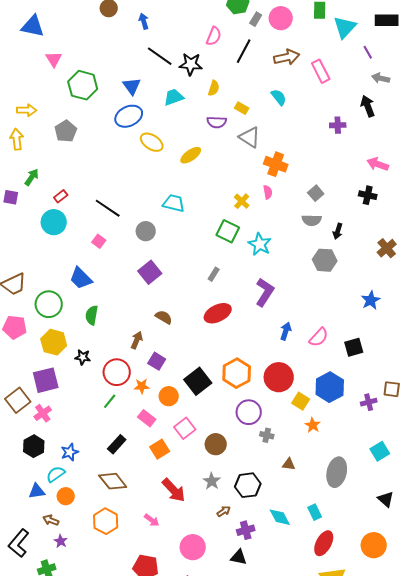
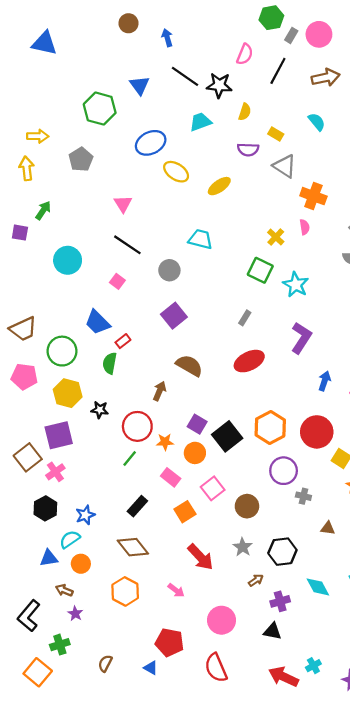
pink triangle: (54, 59) -> (123, 204), moved
blue triangle: (132, 86) -> (140, 85), moved
red rectangle: (61, 196) -> (123, 341), moved
brown semicircle: (164, 317) -> (189, 365), size x1.4
purple square: (157, 361) -> (197, 424), moved

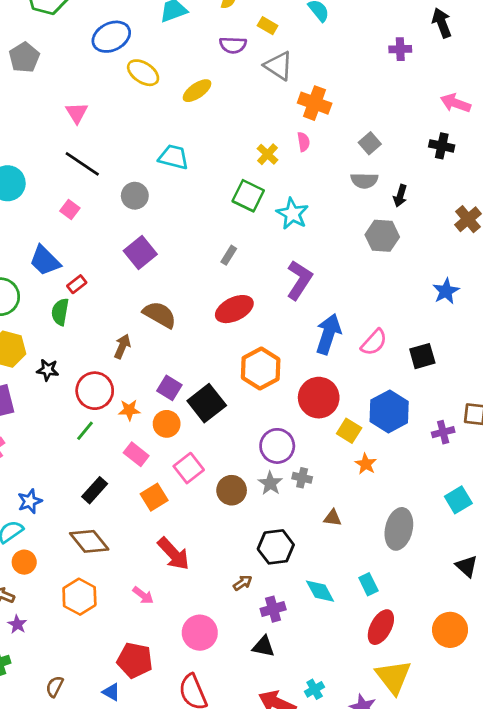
blue arrow: (325, 381) -> (328, 334), size x1.6
orange hexagon: (270, 427) -> (261, 369), moved
gray star: (243, 547) -> (270, 483), moved

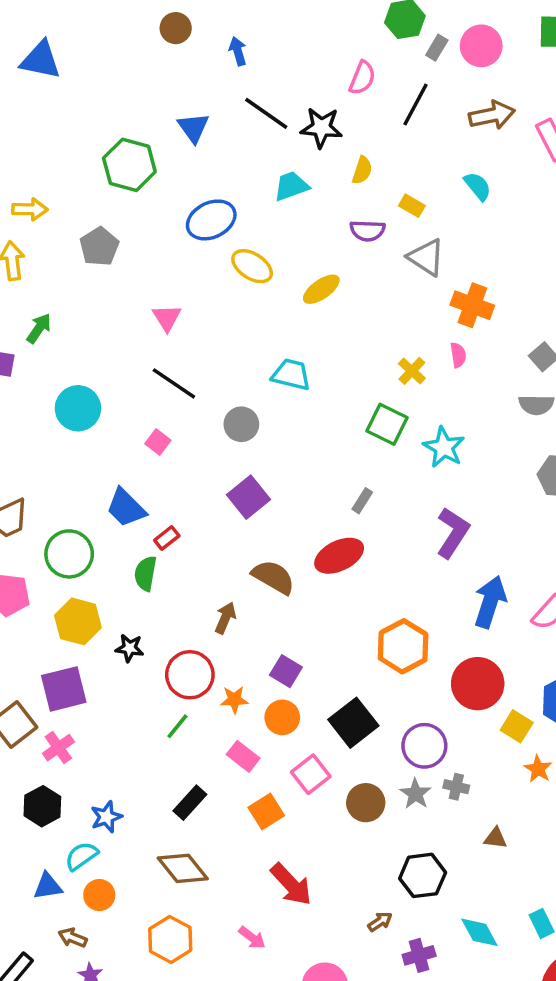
red ellipse: (234, 309) -> (339, 556), moved
black square: (207, 403) -> (353, 723), moved

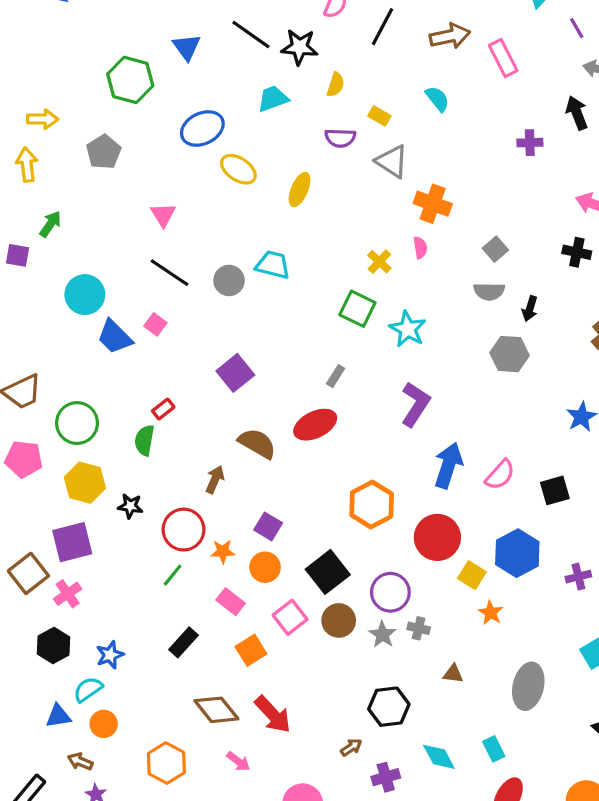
yellow ellipse: (321, 289) -> (300, 190), turned -32
gray circle: (241, 424) -> (229, 280), moved
blue trapezoid: (126, 508) -> (115, 337), moved
brown circle: (366, 803) -> (339, 620), moved
brown diamond: (183, 868) -> (216, 710), moved

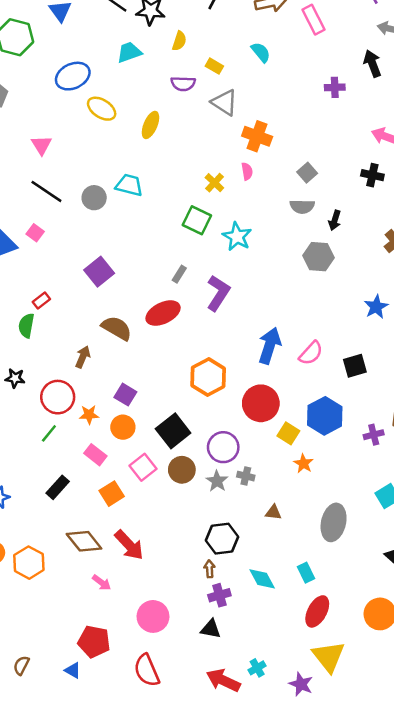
purple L-shape: (415, 404) -> (218, 293), moved
brown arrow: (351, 747) -> (209, 569), moved, turned -60
orange hexagon: (166, 763) -> (29, 563), moved

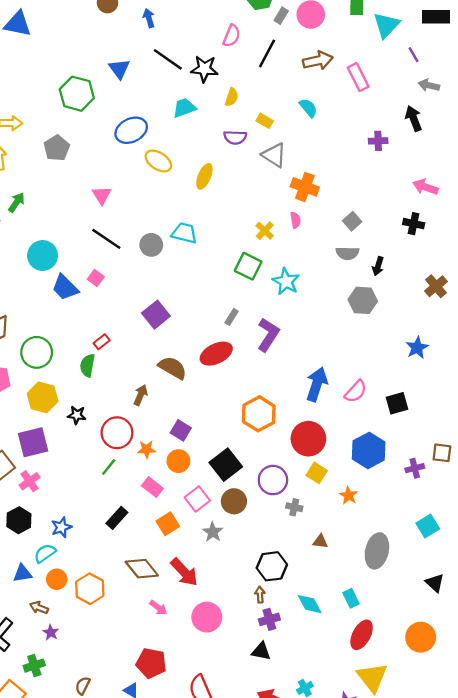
yellow square: (288, 433) -> (317, 473), moved
gray star: (217, 481) -> (213, 532), moved
pink circle: (153, 616) -> (207, 617), moved

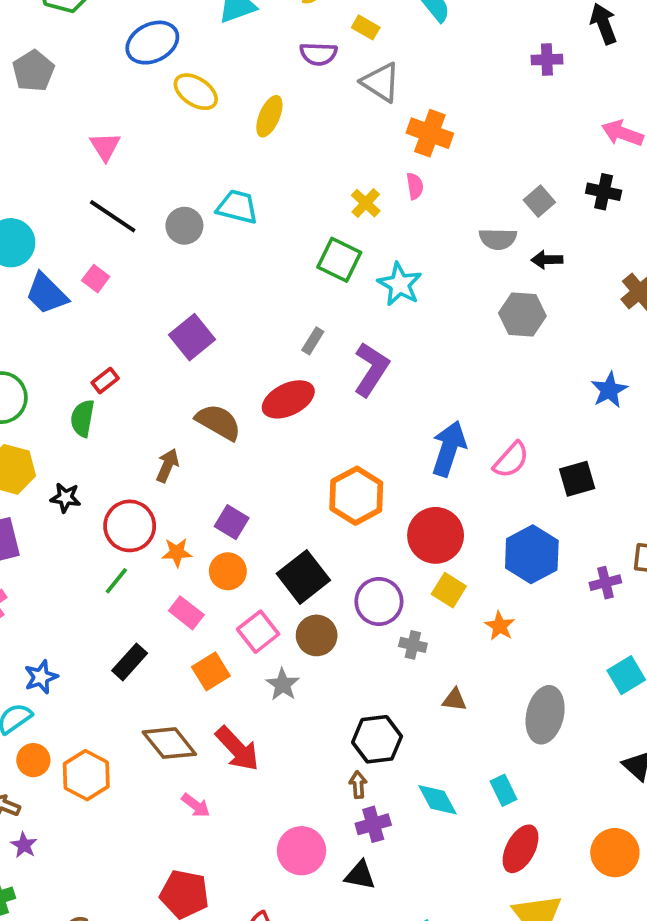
gray square: (352, 221) -> (539, 201), moved
black arrow: (378, 266) -> (547, 260), turned 72
pink circle: (207, 617) -> (301, 851), moved

